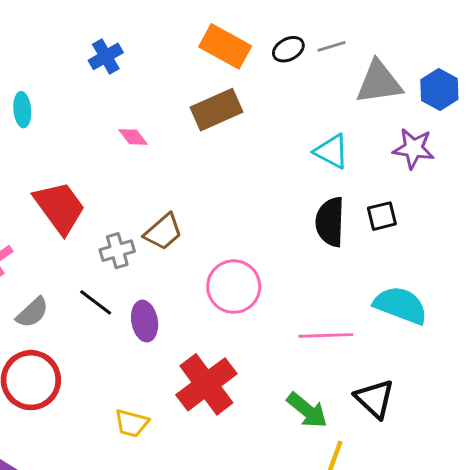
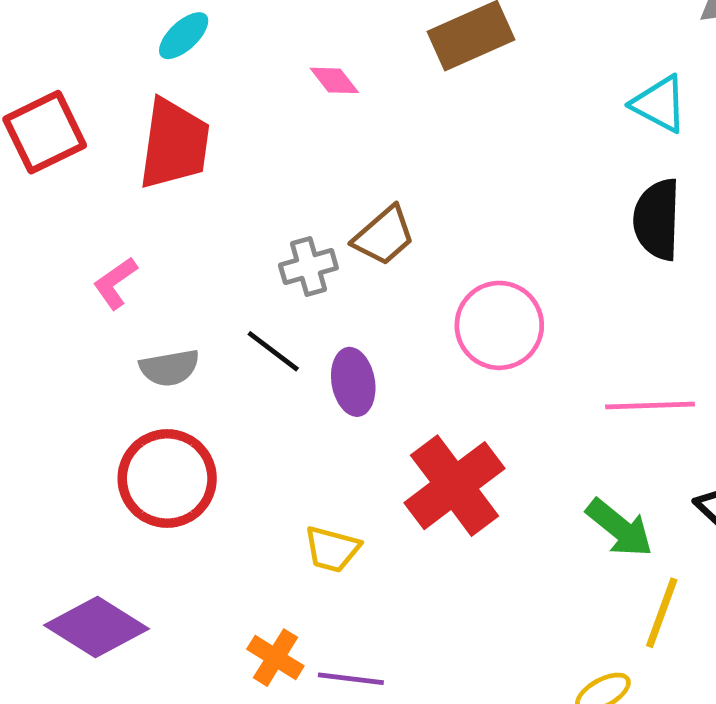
cyan ellipse: (22, 110) -> (184, 36), moved, turned 52
red trapezoid: (60, 207) -> (174, 144), moved, turned 44
gray semicircle: (32, 312) -> (169, 368), turned 33

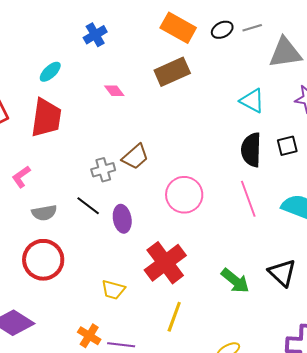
pink line: (650, 405) -> (248, 199), moved, turned 72
yellow line: (662, 613) -> (174, 317), moved

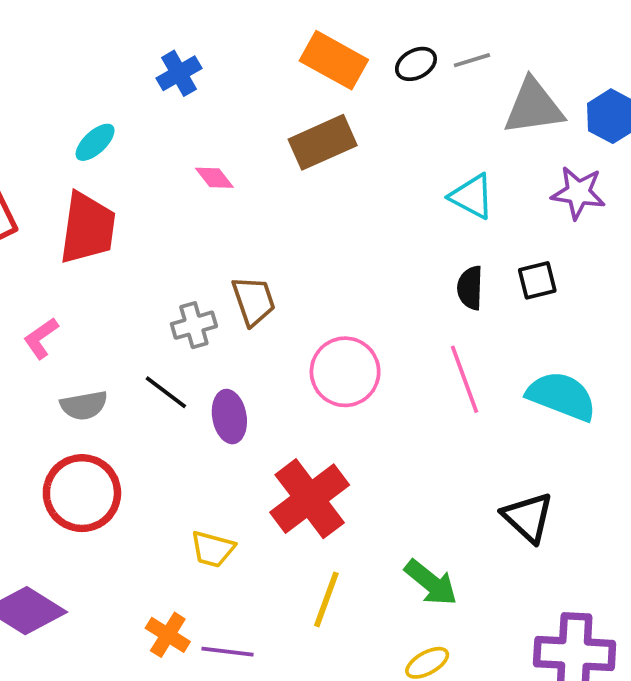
black semicircle: (251, 150) -> (470, 288), size x0.7
brown trapezoid: (135, 157) -> (254, 301), turned -68
green arrow: (235, 281) -> (431, 583), moved

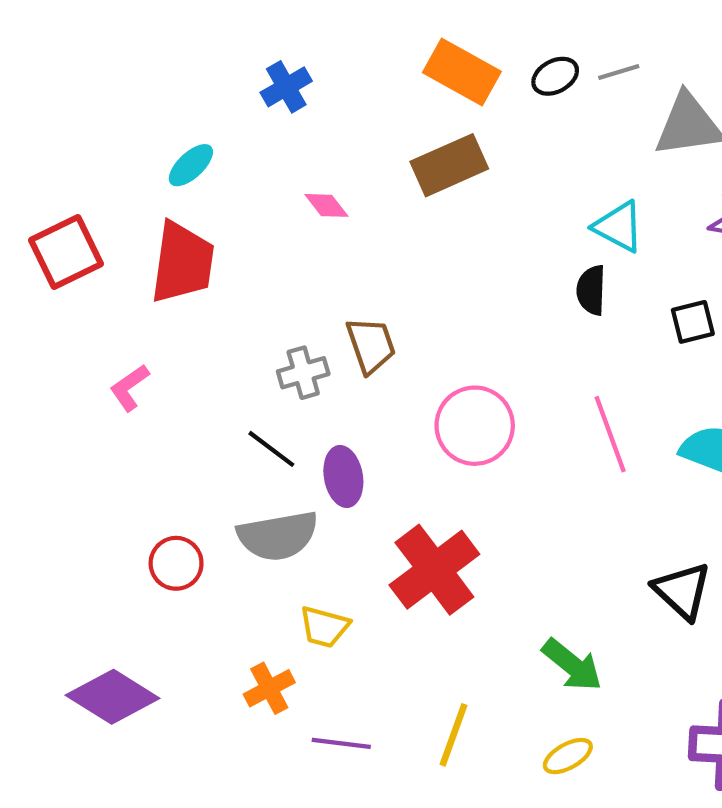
black semicircle: (470, 288) -> (591, 290), moved
gray semicircle: (84, 405) -> (278, 536), moved, size x1.5
red circle: (82, 493) -> (176, 563), size x0.6
yellow line: (326, 599) -> (454, 735), moved
orange cross: (168, 635) -> (269, 688), moved, turned 30

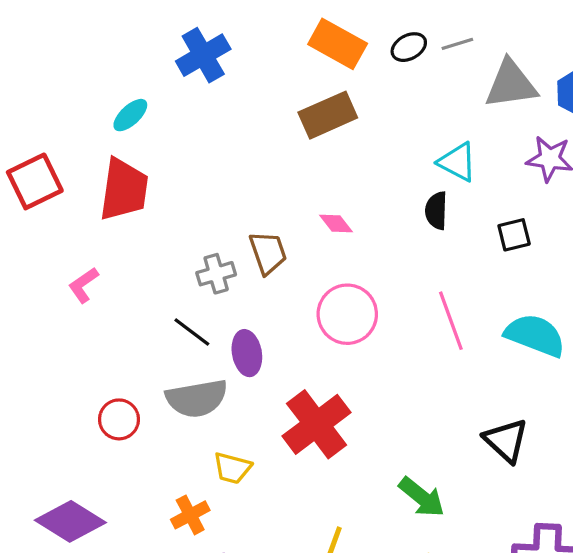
blue cross: (286, 87) -> (203, 55), size x1.4
pink diamond: (326, 205) -> (336, 224), moved

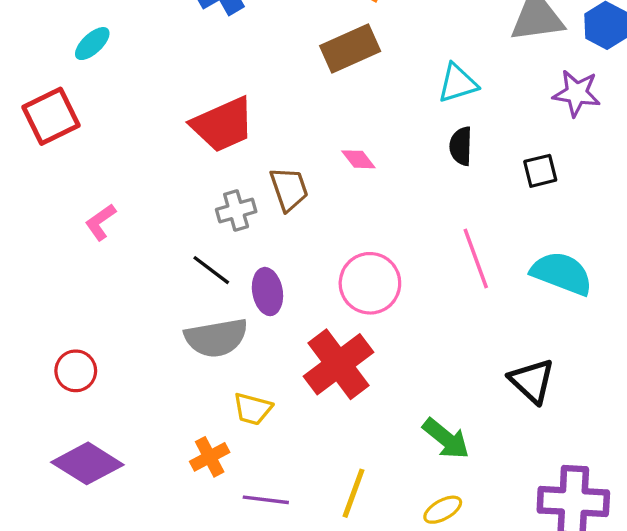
cyan ellipse: (130, 115) -> (92, 44), moved
cyan triangle: (457, 162) -> (458, 83), moved, turned -45
red trapezoid: (124, 190) -> (223, 125), moved, turned 58
pink circle: (347, 314) -> (370, 283), moved
red circle: (119, 419) -> (76, 371), moved

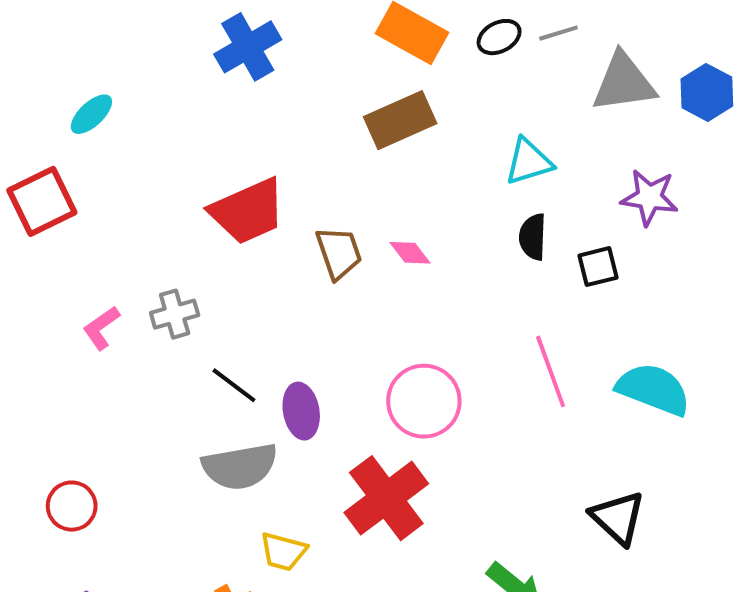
purple star: (577, 93) -> (649, 197), moved
black square: (540, 171) -> (598, 267), moved
brown trapezoid: (289, 189) -> (339, 253), moved
gray cross: (236, 211) -> (175, 314), moved

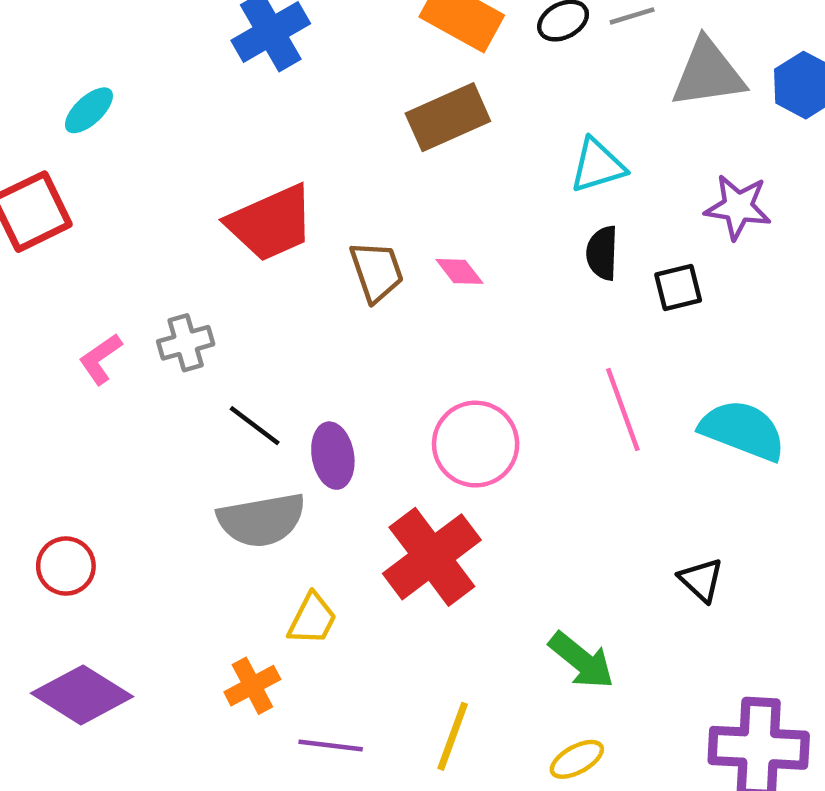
black triangle: (618, 518) -> (701, 580), size x0.7
yellow trapezoid: (283, 552) -> (312, 619), turned -78

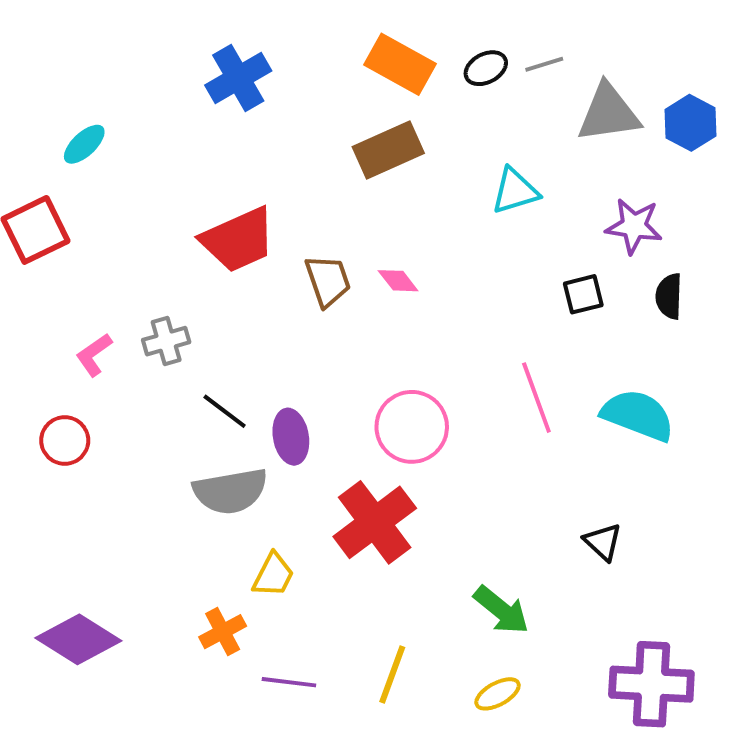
black semicircle: (602, 253) -> (669, 296), moved
red circle: (66, 566) -> (65, 440), moved

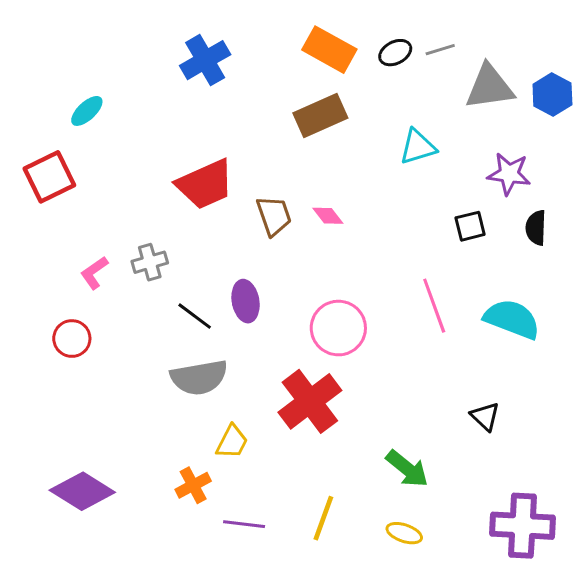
purple ellipse: (291, 437) -> (246, 301), moved
yellow ellipse: (497, 694) -> (404, 533), turned 48

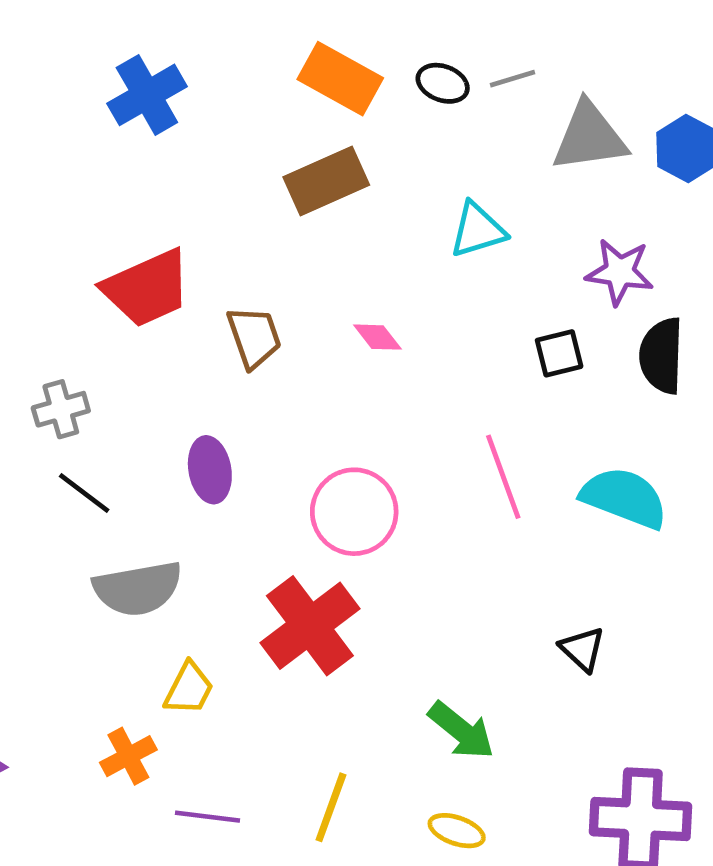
black ellipse: (395, 53) -> (443, 83), turned 48
pink diamond: (328, 216) -> (377, 337), moved
black semicircle: (536, 228) -> (662, 356), size x1.4
black line: (195, 316) -> (84, 493), moved

